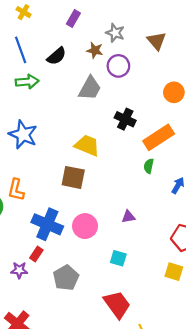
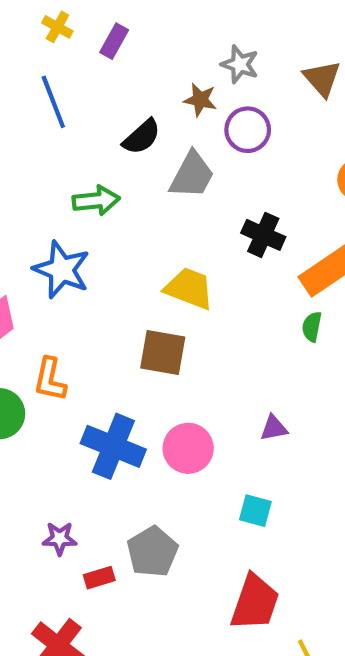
purple rectangle: (73, 18) -> (114, 41), moved
black semicircle: (57, 56) -> (142, 137), moved
green arrow: (27, 82) -> (96, 201), moved
red rectangle: (36, 254) -> (99, 578), moved, turned 40
red trapezoid: (117, 304) -> (255, 602), turned 56

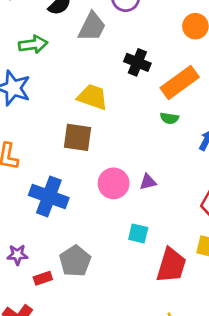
green semicircle: (312, 327) -> (169, 118), turned -90
pink circle: (188, 448) -> (114, 183), moved
red trapezoid: (255, 602) -> (171, 265), moved

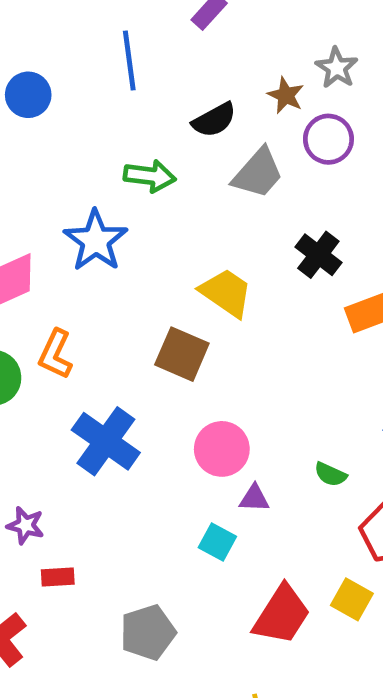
green semicircle: (169, 118) -> (330, 474), moved
purple triangle: (148, 182) -> (254, 498), moved
cyan square: (138, 233) -> (217, 542), moved
gray pentagon: (75, 261) -> (148, 632), moved

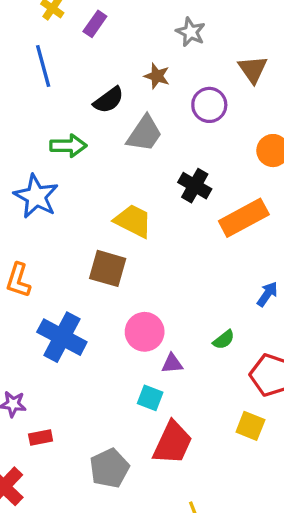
gray star: (337, 68) -> (191, 32), moved
purple circle: (328, 139) -> (209, 105), moved
green semicircle: (330, 474) -> (224, 340), turned -55
red trapezoid: (282, 615) -> (173, 443), moved

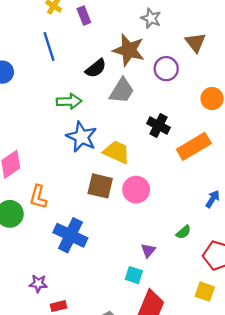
purple rectangle: (95, 24) -> (84, 16), turned -54
brown star: (157, 76) -> (129, 50), size x1.8
blue star: (36, 196) -> (82, 137), moved
pink circle: (145, 332) -> (136, 190), moved
purple triangle: (172, 364) -> (148, 250), turned -42

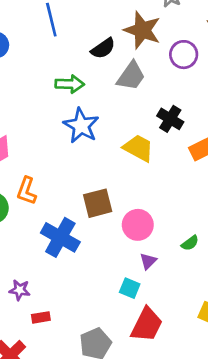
yellow trapezoid: (117, 152) -> (138, 148), moved
brown square: (100, 186) -> (98, 203), moved, turned -32
pink circle: (136, 190) -> (138, 225), moved

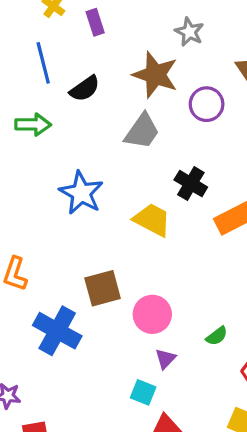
black semicircle: (103, 48) -> (85, 89), moved
green arrow: (70, 84) -> (33, 124), moved

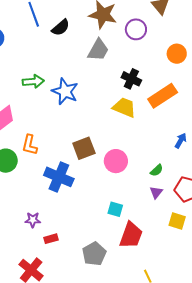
green arrow: (33, 124) -> (33, 81), moved
yellow trapezoid: (152, 220) -> (124, 107), moved
purple triangle: (165, 359) -> (156, 192), moved

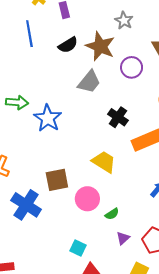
black semicircle: (61, 28) -> (68, 45), moved
yellow trapezoid: (124, 107) -> (104, 162), moved
green semicircle: (157, 170) -> (112, 214), moved

